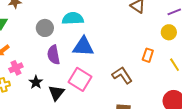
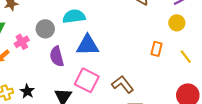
pink cross: (16, 68) -> (22, 42), moved
brown L-shape: (122, 75) -> (123, 84), moved
black star: (36, 82) -> (27, 91), moved

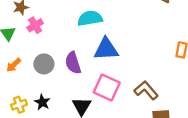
gray circle: (45, 29) -> (44, 64), moved
pink cross: (22, 42) -> (35, 25), moved

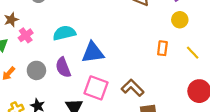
cyan semicircle: (90, 18) -> (64, 33), moved

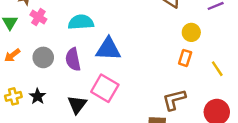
yellow circle: (180, 20) -> (191, 32), moved
pink cross: (26, 35) -> (38, 17), turned -32
brown L-shape: (133, 88) -> (174, 100), moved, turned -70

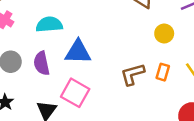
orange rectangle: (185, 58) -> (163, 72), moved
brown L-shape: (174, 100) -> (133, 74), moved

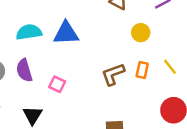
blue triangle: (78, 52) -> (66, 33), moved
pink square: (75, 93) -> (57, 84), moved, size x0.6

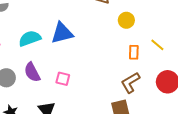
brown L-shape: (113, 74) -> (130, 83), moved

